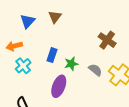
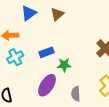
blue rectangle: (52, 55) -> (47, 52), turned 40
gray semicircle: (95, 70) -> (76, 94), moved, turned -144

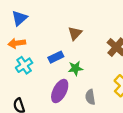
blue triangle: (29, 13) -> (19, 18), moved
brown triangle: (57, 14) -> (75, 33), moved

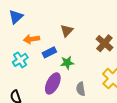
orange arrow: (17, 43) -> (32, 39), moved

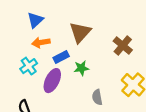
blue triangle: (16, 17) -> (35, 20), moved
brown triangle: (67, 31) -> (80, 32), size x1.5
purple ellipse: (53, 83) -> (52, 81), moved

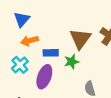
brown triangle: (80, 32) -> (80, 39), moved
blue rectangle: (61, 57) -> (51, 53), turned 32

